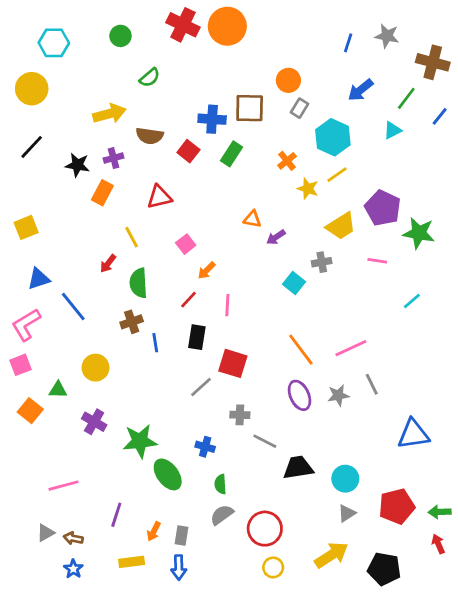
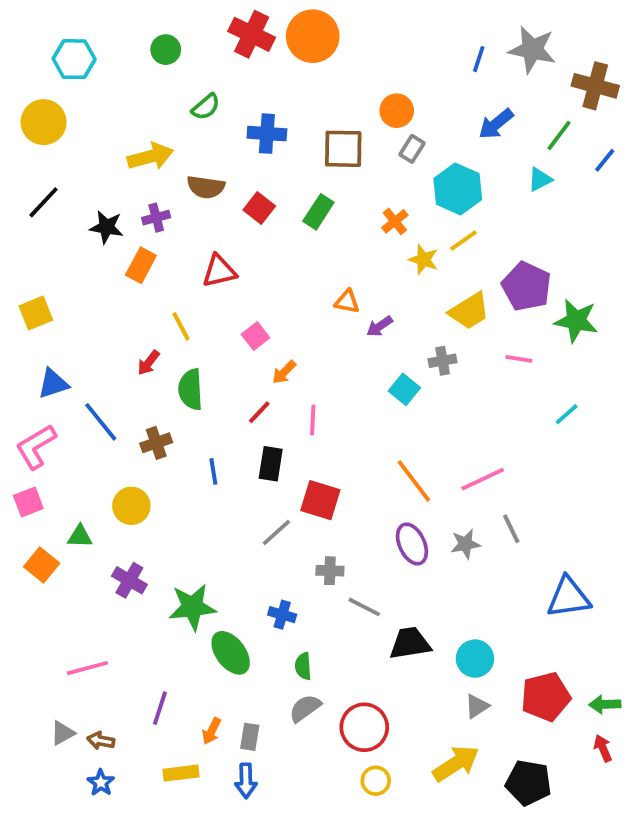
gray star: (387, 36) -> (532, 50), size x1.4
blue cross: (212, 119) -> (267, 134), moved
brown cross: (132, 322) -> (156, 443), moved

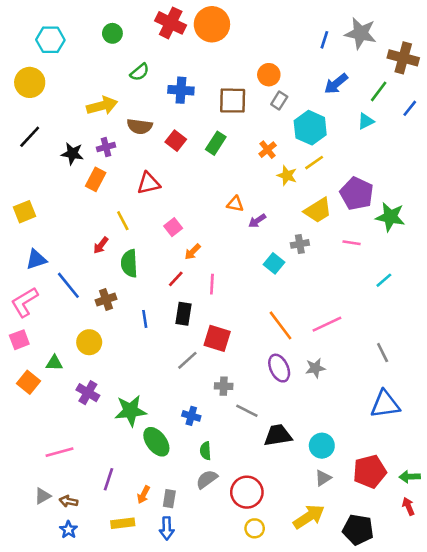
gray line: (511, 529) -> (383, 353), moved

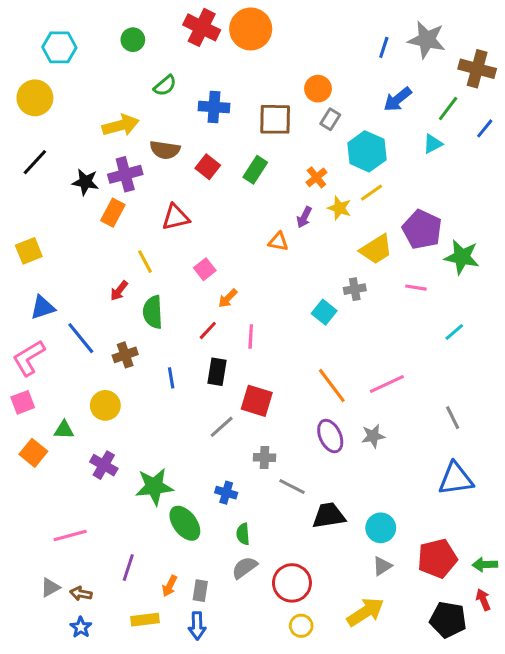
purple cross: (106, 147) -> (125, 174), size x1.5
purple arrow: (257, 221) -> (304, 217), moved, turned -30
black pentagon: (358, 530) -> (448, 620), moved

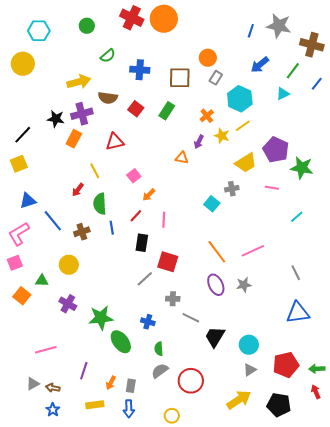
black line: (35, 162) -> (23, 135), moved
blue line: (171, 378) -> (112, 228), moved
black trapezoid: (329, 516) -> (215, 337), turned -50
black pentagon: (448, 620) -> (279, 405), moved
yellow circle: (301, 626) -> (172, 416), moved

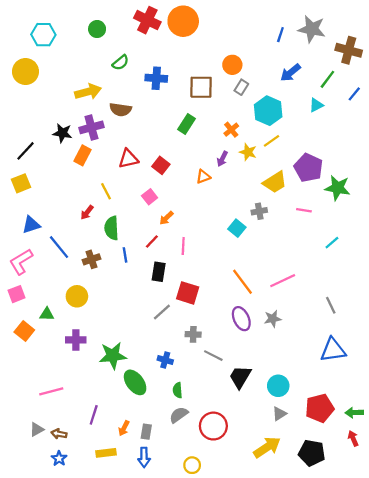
red square: (136, 109) -> (161, 165), moved
orange triangle: (182, 158) -> (203, 177), turned -32
purple cross: (68, 304) -> (76, 340), turned -30

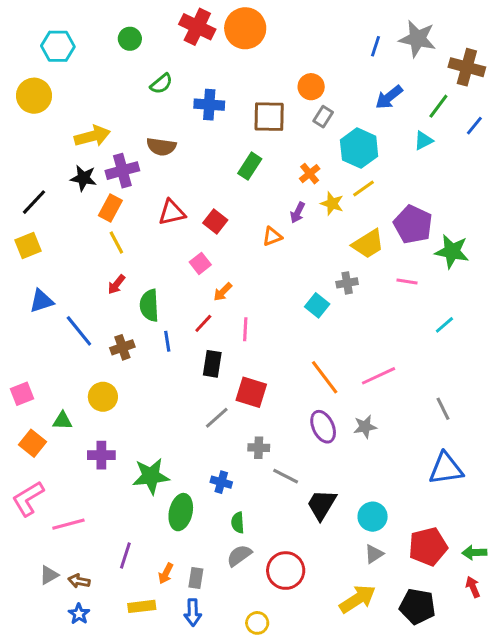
yellow arrow: (88, 92) -> (92, 136), moved
yellow line: (106, 191) -> (116, 242), moved
pink L-shape: (21, 262) -> (28, 499), moved
green ellipse: (135, 382) -> (181, 512), turned 50

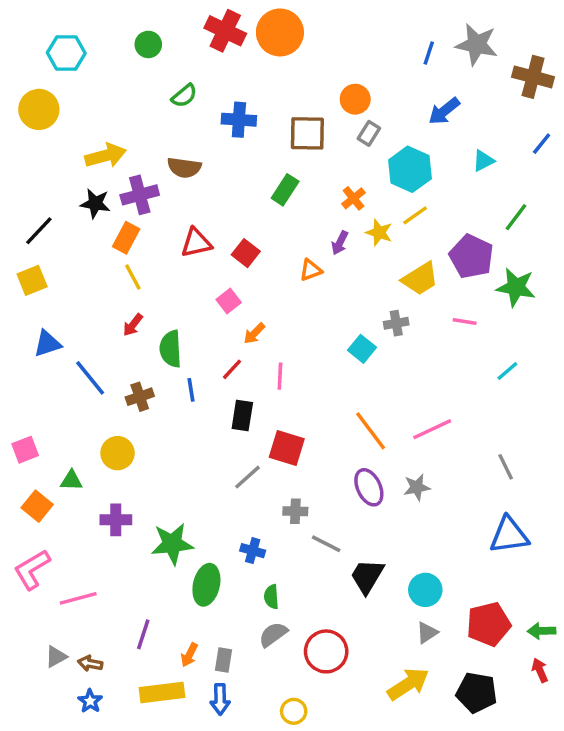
green line: (438, 106) -> (516, 217), moved
yellow rectangle: (142, 606) -> (162, 693), size x1.4

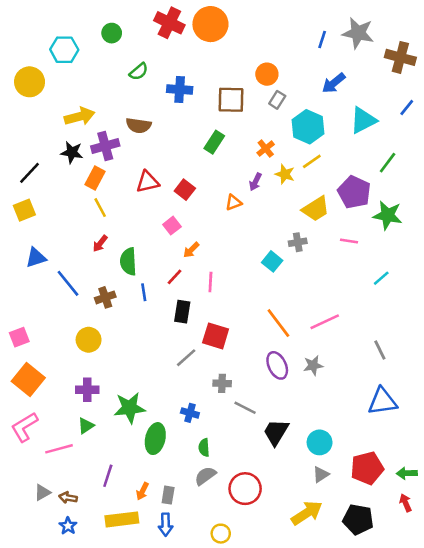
cyan hexagon: (66, 53) -> (64, 50), moved
cyan triangle: (483, 161) -> (363, 120), size x1.6
green triangle: (71, 480) -> (86, 426), moved, turned -36
orange square: (37, 506) -> (28, 380), size x1.4

